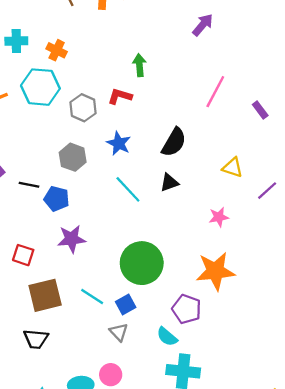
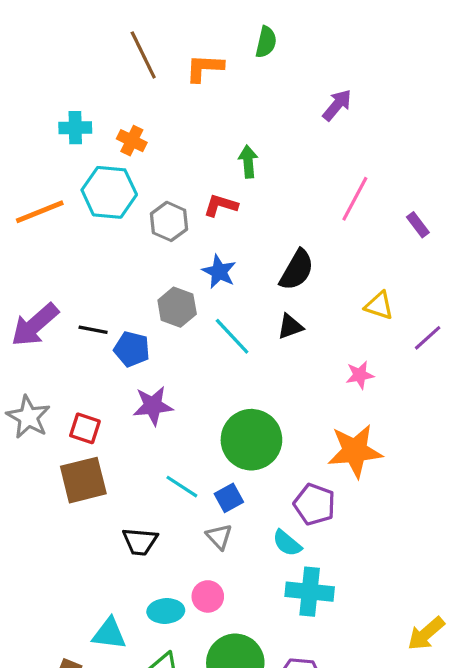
gray hexagon: (73, 157) -> (177, 307), moved
brown square: (45, 295) -> (83, 480), moved
black trapezoid: (36, 339) -> (140, 541), moved

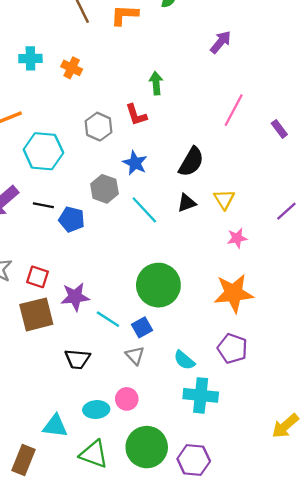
cyan hexagon: (109, 192) -> (43, 151), moved
red L-shape: (221, 205) -> (136, 115), turned -125
yellow triangle: (379, 306) -> (224, 199), moved, turned 40
purple star: (153, 406) -> (75, 297), moved
purple pentagon: (314, 504) -> (232, 348), moved

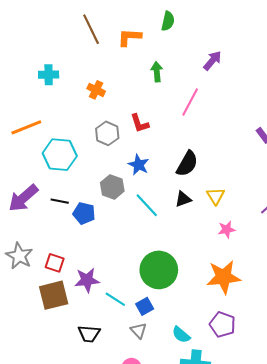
orange cross: (72, 68) -> (96, 90), moved
green arrow: (156, 83) -> (157, 72), moved
pink line: (234, 110) -> (190, 102), moved

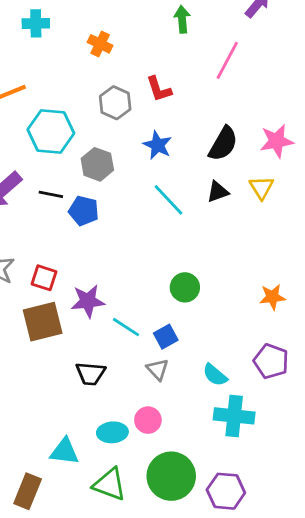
gray hexagon: (112, 187) -> (97, 164), moved
pink star: (227, 229) -> (277, 141), moved, size x1.4
green circle: (159, 270) -> (185, 287), size x0.6
orange star: (224, 277) -> (272, 297), size x0.6

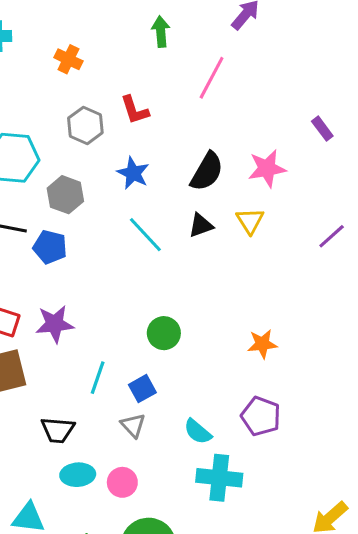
purple star: (88, 301) -> (55, 324), moved
cyan line: (126, 327) -> (98, 378), turned 76
cyan ellipse: (112, 432) -> (78, 475), moved

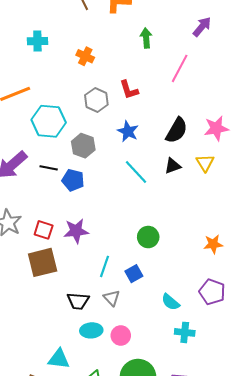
gray triangle: (133, 425) -> (112, 298), moved
cyan cross: (219, 478) -> (185, 332), size x0.7

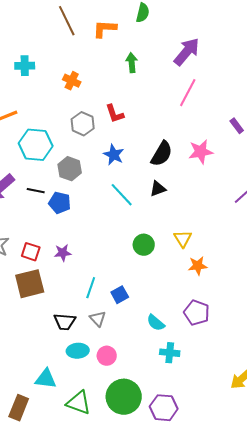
purple arrow: (202, 27) -> (187, 52), size x1.4
pink line: (180, 68) -> (188, 93), moved
yellow triangle: (205, 163) -> (183, 239), moved
purple star: (76, 231) -> (63, 253), size x0.7
green circle: (148, 237) -> (144, 245), moved

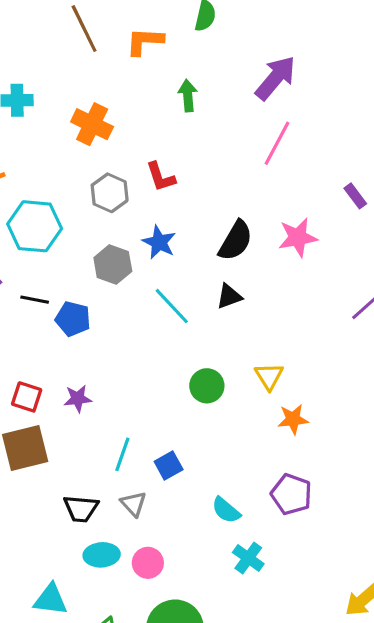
orange cross: (72, 81) -> (92, 124), size x1.4
gray hexagon: (70, 169) -> (113, 265), moved
cyan cross: (170, 353) -> (248, 558), turned 30

